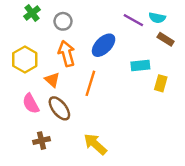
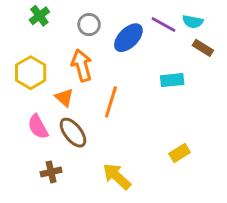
gray circle: (63, 21) -> (89, 25), moved
blue ellipse: (104, 45) -> (128, 38), moved
yellow rectangle: (161, 83) -> (180, 153), moved, turned 42

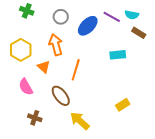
green cross: (39, 16) -> (27, 11), turned -32
brown ellipse: (73, 133) -> (61, 96), moved
brown cross: (51, 172) -> (35, 118), turned 32

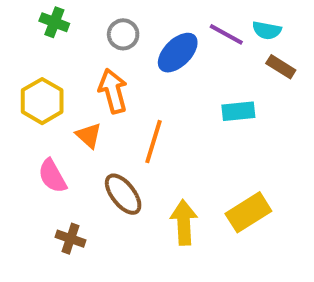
yellow rectangle: (123, 105) -> (248, 212), size x1.5
yellow arrow: (80, 121) -> (184, 222), moved, turned 45

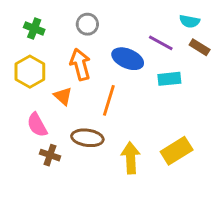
green cross: (54, 22) -> (34, 29), moved
purple line: (226, 34) -> (161, 43), moved
blue ellipse: (178, 53) -> (128, 59), moved, turned 68
brown ellipse: (123, 194) -> (87, 138), turned -44
brown cross: (71, 239) -> (50, 155), moved

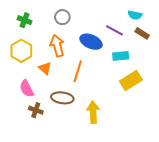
yellow rectangle: (177, 151) -> (131, 80), moved

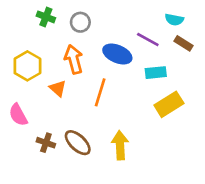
green cross: (25, 20) -> (46, 17), moved
pink semicircle: (27, 89) -> (18, 115), moved
brown ellipse: (62, 98) -> (78, 143), moved, turned 35

